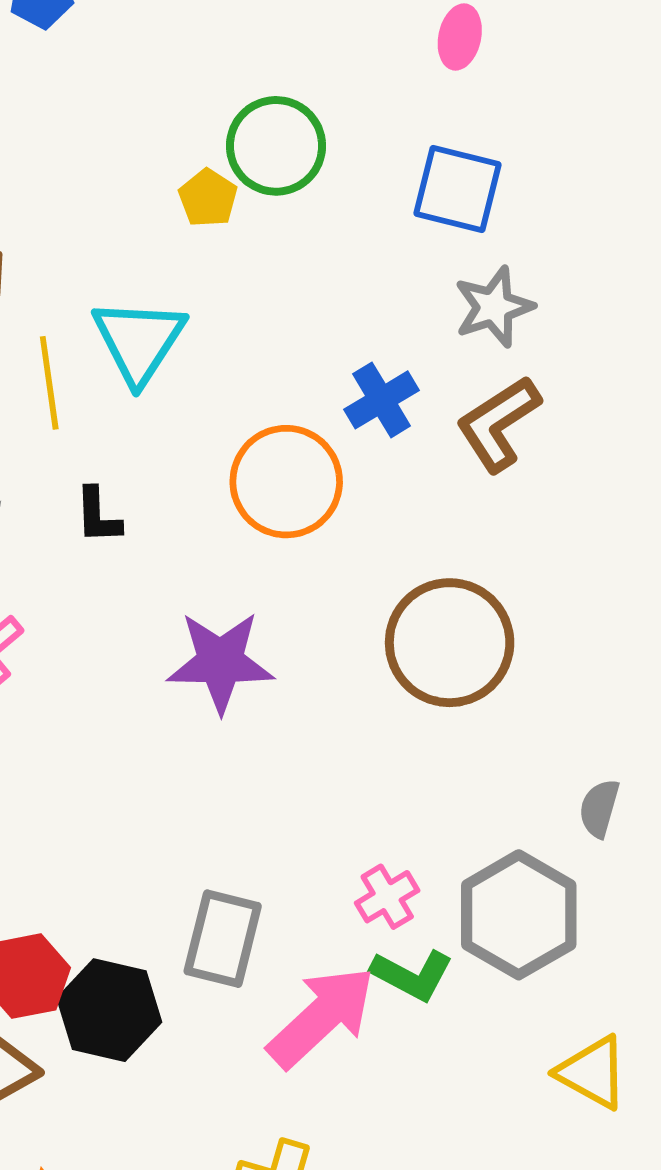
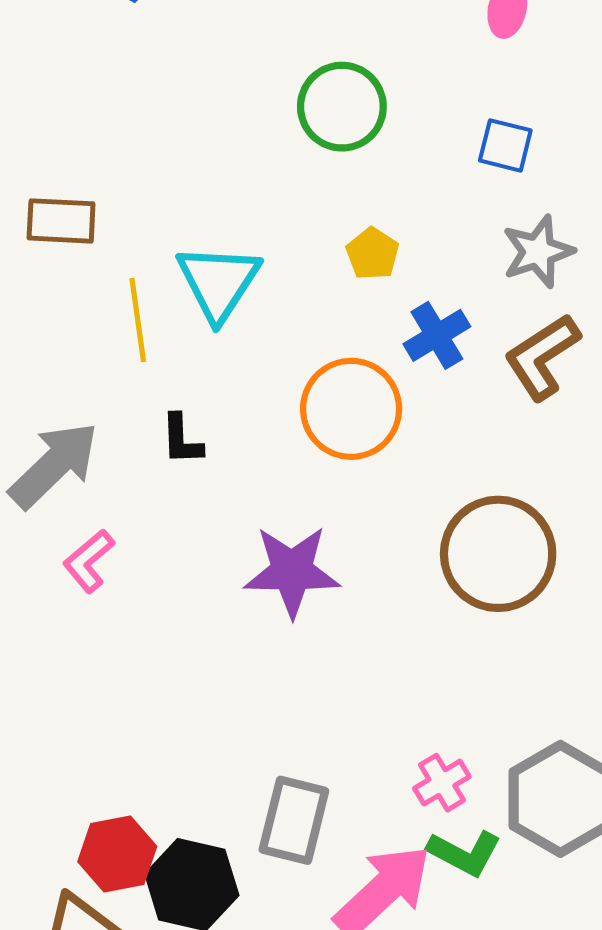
blue square: (457, 189) -> (505, 145), size x0.7
yellow pentagon: (208, 198) -> (373, 254), moved

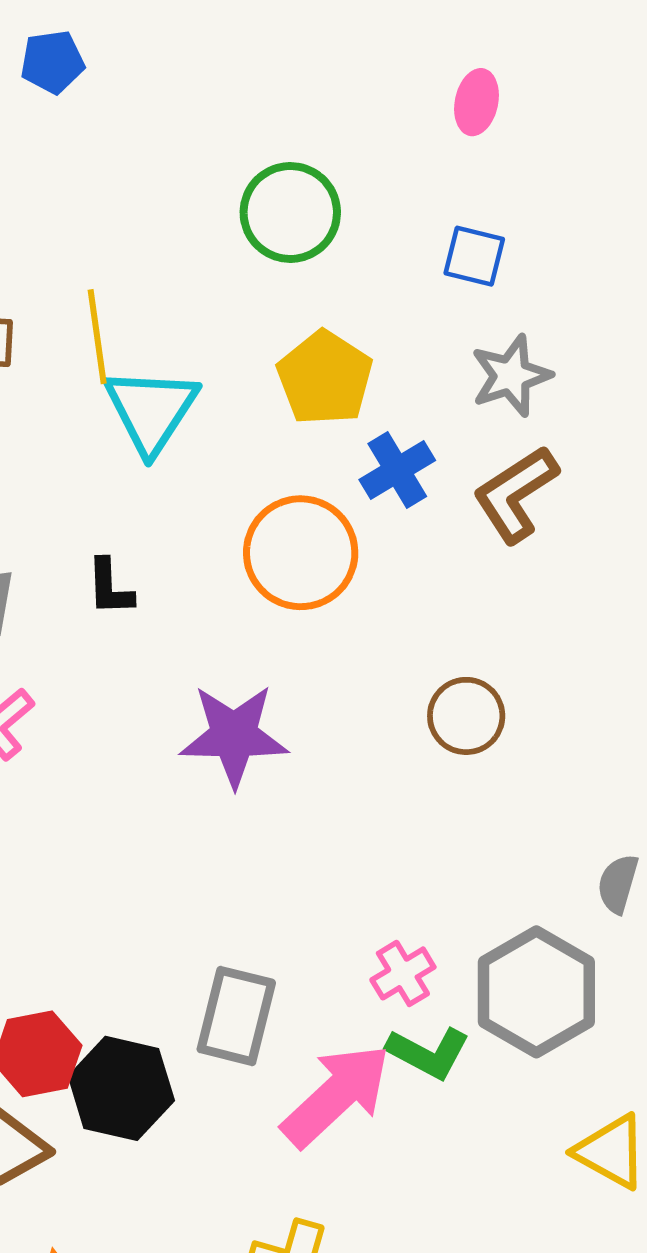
yellow pentagon: (373, 254) -> (325, 378), size x1.6
yellow line: (138, 320) -> (97, 337), moved
brown circle: (498, 554) -> (466, 716), size x0.6

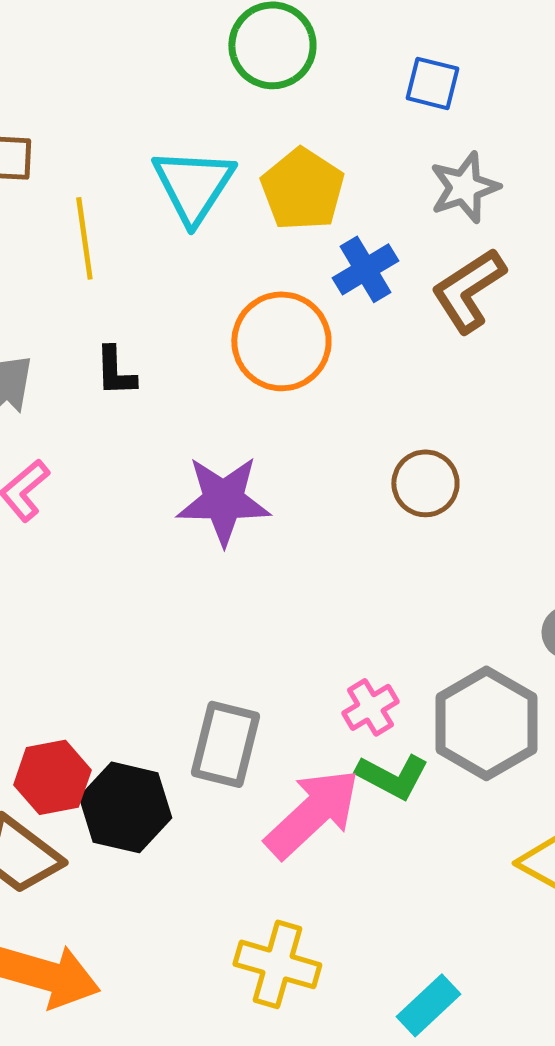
yellow line: (97, 337) -> (84, 238), moved
cyan triangle: (151, 410) -> (193, 185), moved

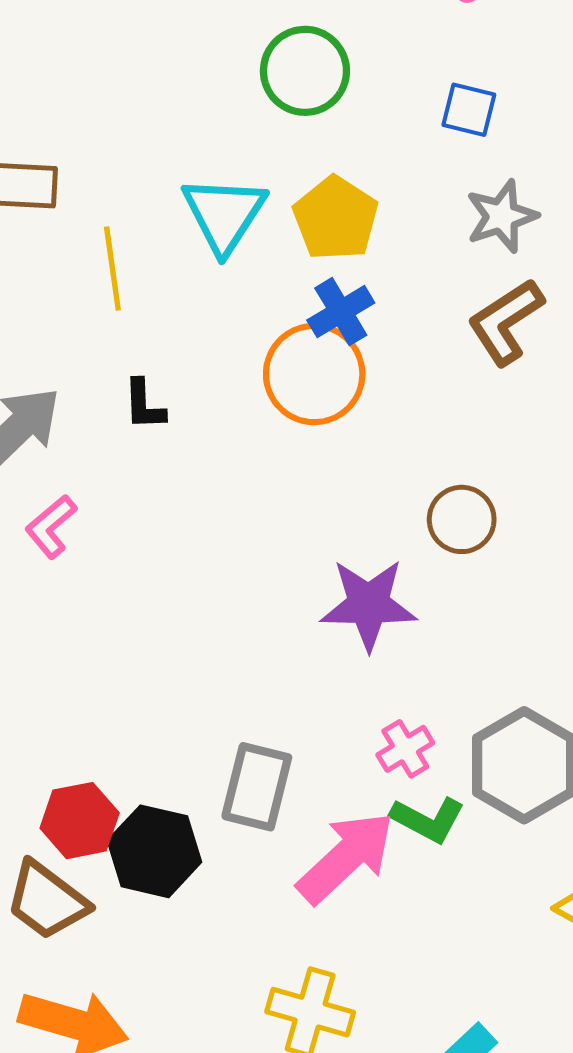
blue cross: (365, 269) -> (341, 312), moved
purple star: (223, 500) -> (368, 604), moved

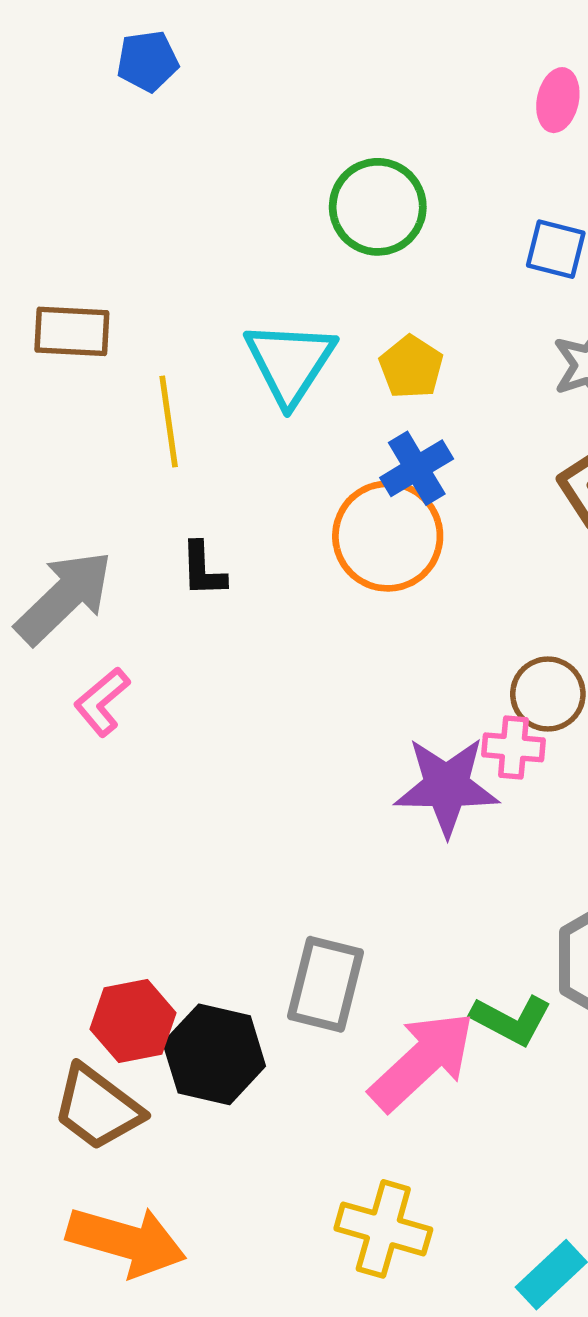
yellow pentagon: (336, 218) -> (411, 367), size x0.7
pink cross: (405, 749) -> (513, 747), moved, turned 36

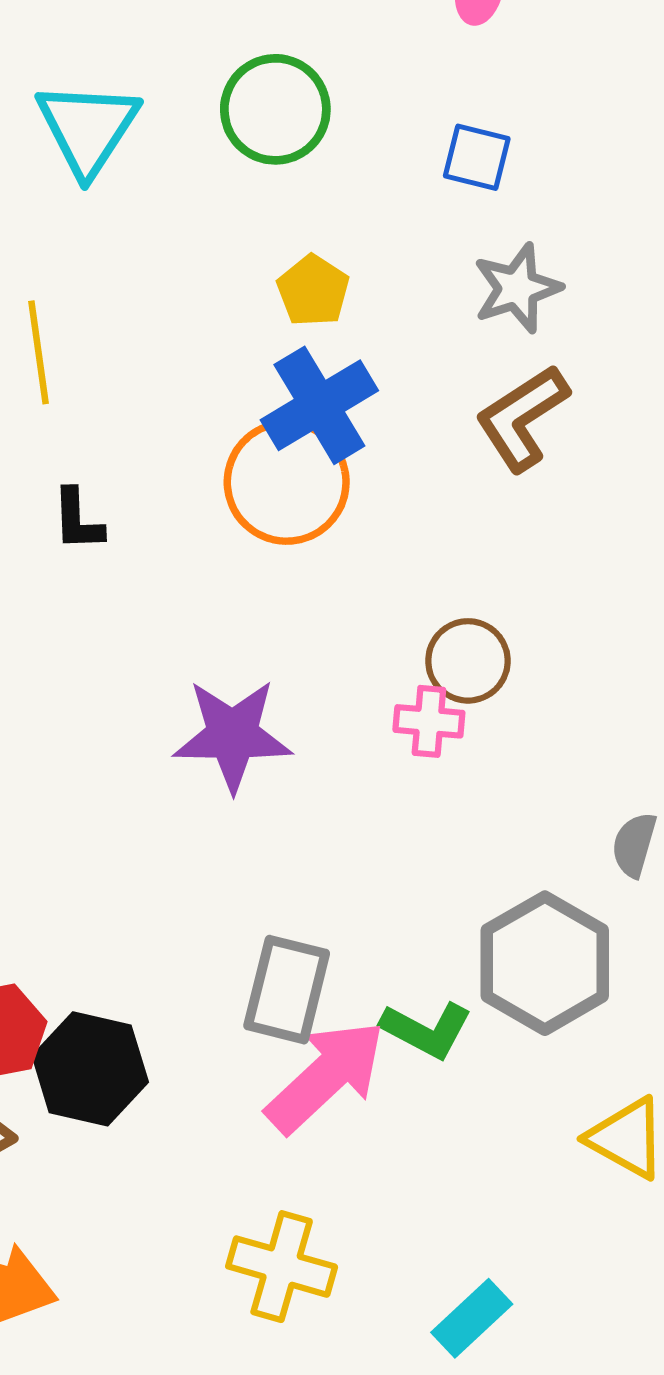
cyan triangle: (290, 363) -> (88, 128), moved
blue cross: (417, 468) -> (319, 405), size x1.4
purple star: (447, 786) -> (232, 735), moved
gray rectangle: (325, 984) -> (287, 990), moved

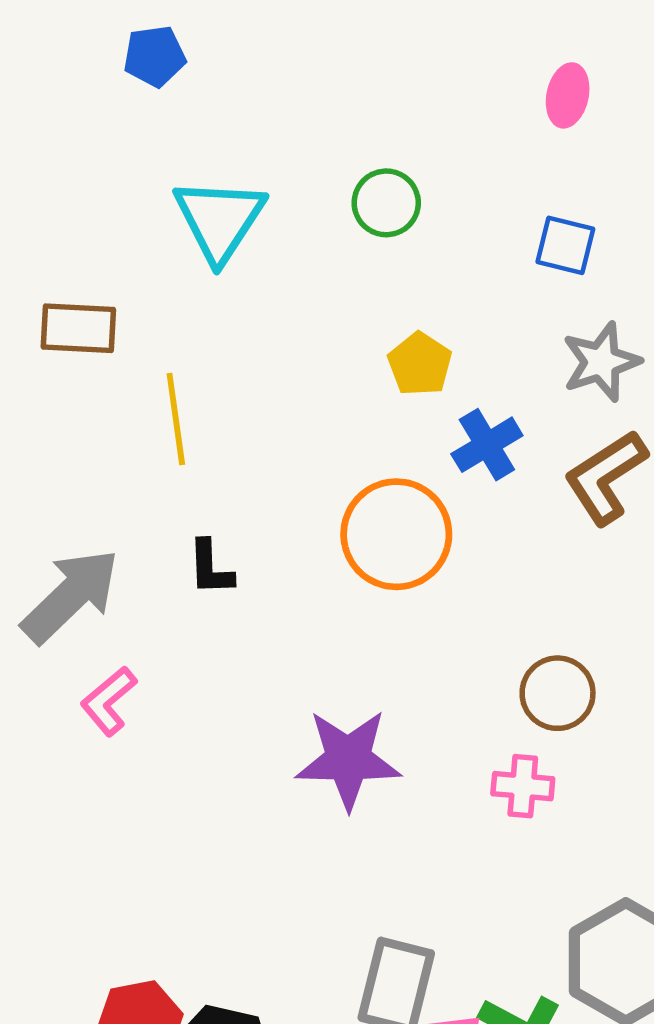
green circle: (275, 109) -> (386, 203), size x0.7
blue cross: (319, 405) -> (487, 445), moved, size x0.7
pink cross: (429, 721) -> (523, 786), moved

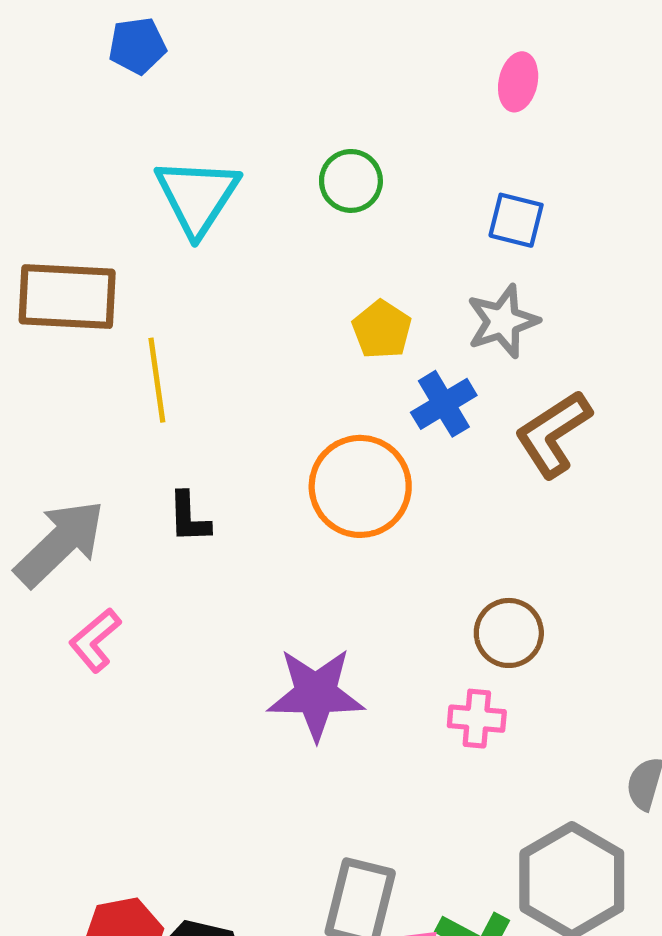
brown rectangle: (78, 328) -> (67, 297), size x1.4
gray star: (601, 362) -> (503, 321), moved

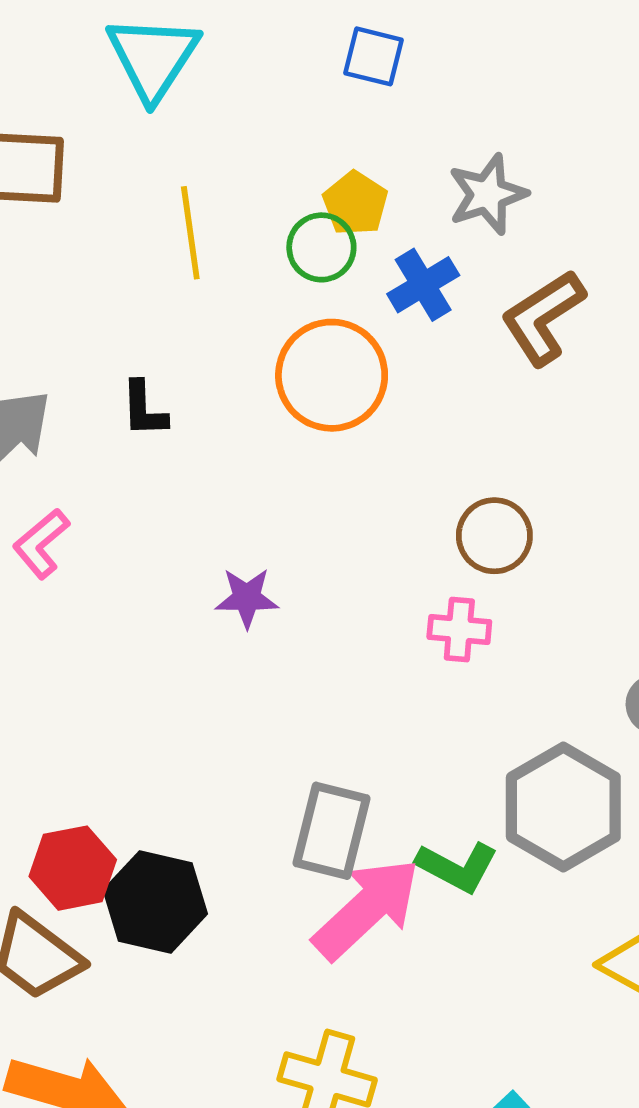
green circle: (351, 181) -> (321, 247), moved
blue square: (516, 220) -> (373, 56), moved
yellow line: (157, 380) -> (190, 233), moved
purple star: (316, 694) -> (247, 598), moved, size x0.6

